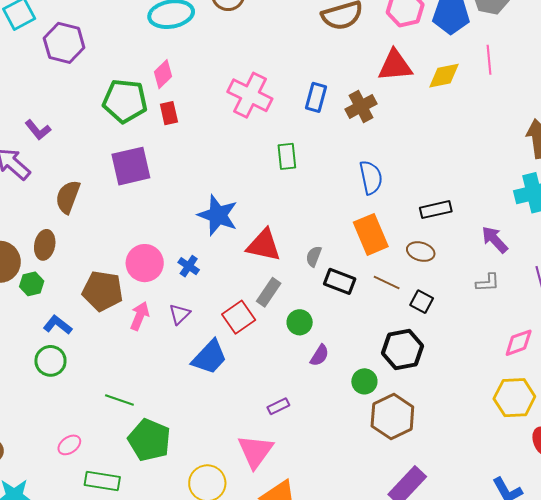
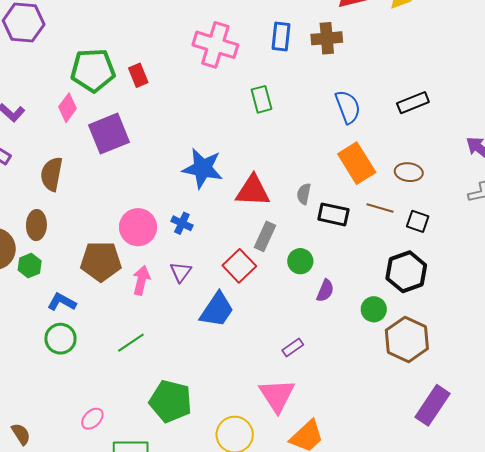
pink diamond: (163, 74) -> (67, 108), moved
brown cross: (361, 106) -> (327, 38), turned 32
black rectangle: (436, 210) -> (413, 103), moved
green line: (119, 400) -> (131, 343), moved, turned -44

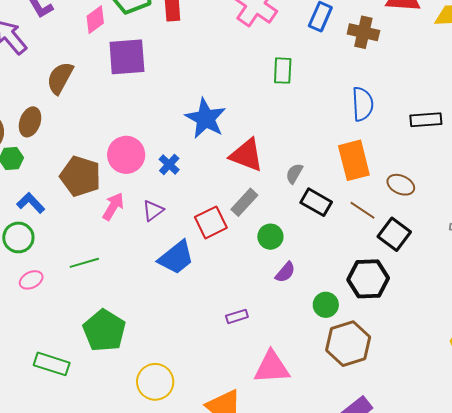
black square: (418, 221) -> (394, 234), size x1.4
pink triangle: (277, 395) -> (272, 367), moved, turned 42
pink ellipse: (92, 419) -> (31, 280), moved

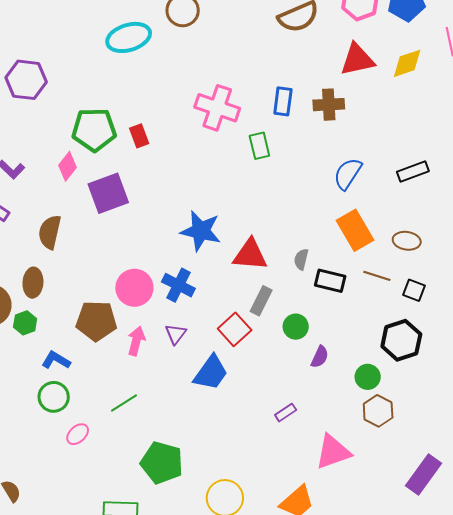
green rectangle: (283, 71) -> (259, 146), moved
blue semicircle: (363, 104) -> (348, 174), turned -128
blue cross: (169, 164) -> (178, 285), size x1.5
black square: (394, 234) -> (414, 290), size x0.7
brown hexagon: (348, 344) -> (378, 411), moved, size x0.7

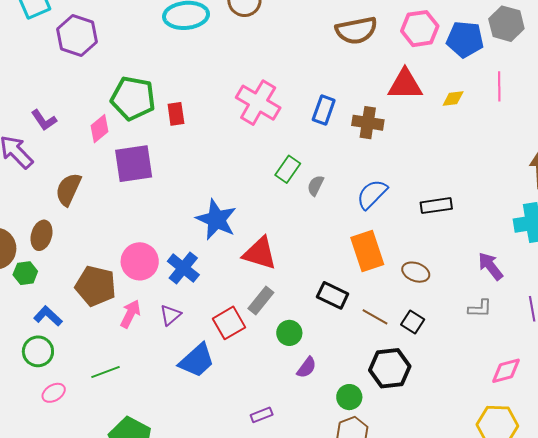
yellow diamond: (407, 63) -> (453, 99), size x0.7
green rectangle: (259, 146) -> (288, 169), moved, turned 36
gray semicircle: (301, 259) -> (315, 186), moved
brown line: (377, 276) -> (375, 317), moved

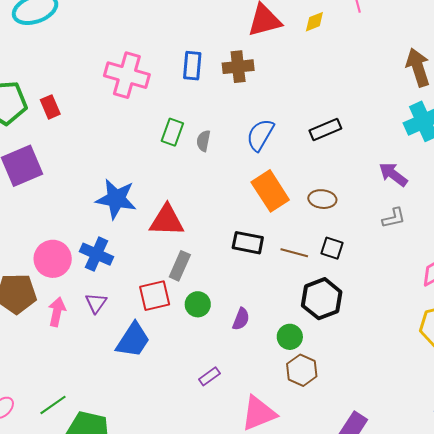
red square: (229, 323) -> (155, 296), turned 32
green circle: (289, 333) -> (198, 304), moved
green line: (106, 372) -> (53, 405), moved

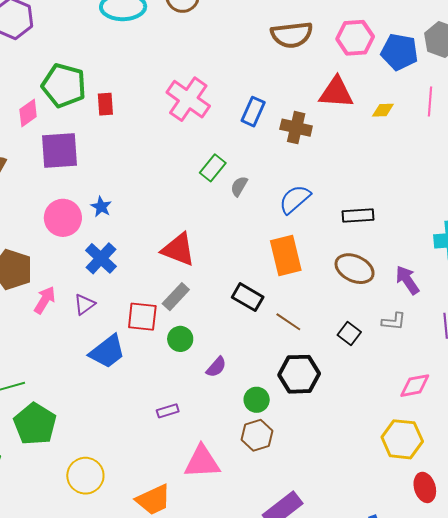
blue star: (116, 199) -> (101, 207), moved, size x0.5
brown ellipse: (322, 199) -> (355, 269), moved, size x1.4
black square: (332, 248) -> (349, 334), moved
pink circle: (53, 259) -> (63, 218), moved

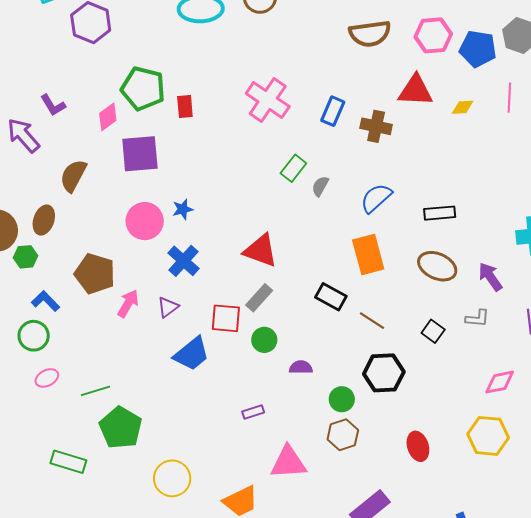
blue star: (101, 207) -> (183, 209), turned 30
purple semicircle: (216, 367) -> (301, 367), turned -130
red ellipse: (425, 487) -> (418, 446), moved

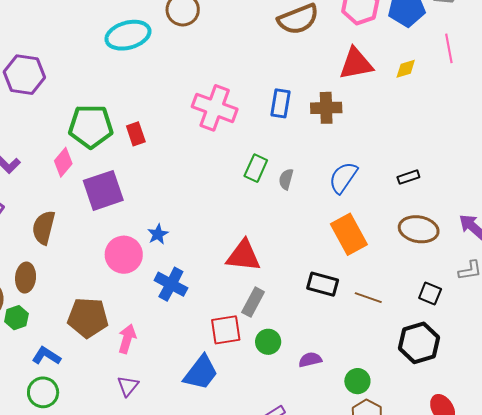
black rectangle: (440, 213) -> (408, 177), size x0.7
purple triangle: (168, 307) -> (128, 386), moved
black hexagon: (384, 373) -> (419, 343), moved

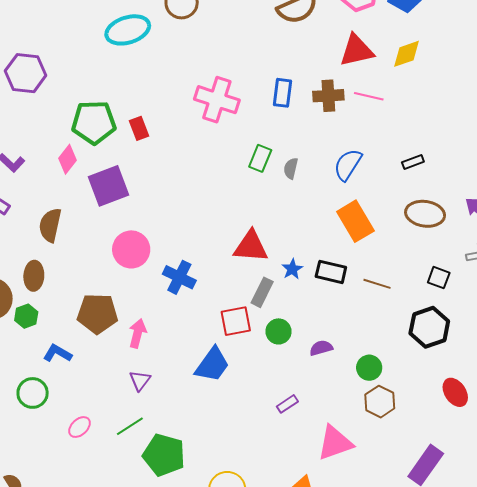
pink line: (449, 48) -> (369, 96), moved, turned -64
yellow diamond: (406, 69) -> (406, 54), size x1.4
blue star: (158, 234) -> (292, 269), moved
green circle: (43, 392) -> (33, 393), moved

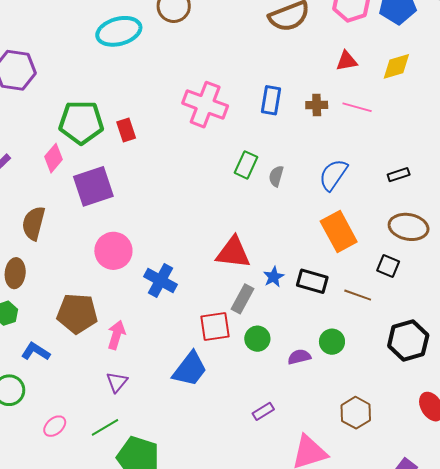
red triangle: (357, 50) -> (347, 61), size x0.6
brown cross: (328, 96) -> (317, 105), size x0.7
black square: (439, 278) -> (388, 266), moved
green circle: (369, 368) -> (332, 342), moved

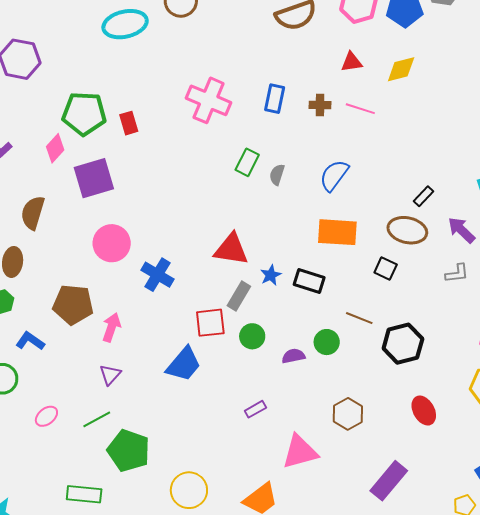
black rectangle: (399, 175) -> (423, 196), moved, turned -30
orange rectangle: (339, 232) -> (337, 232), turned -60
brown line: (358, 295) -> (359, 318), moved

